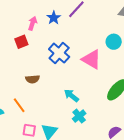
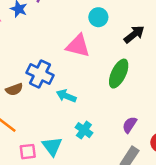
blue cross: (59, 53) -> (40, 74), moved
cyan cross: (79, 116) -> (84, 130), moved

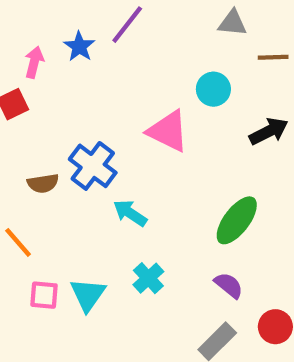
green ellipse: (119, 74) -> (237, 220), moved
purple semicircle: (130, 125) -> (229, 285), turned 84

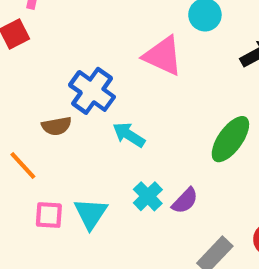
brown semicircle: (43, 183) -> (57, 126), moved
purple semicircle: (229, 285) -> (185, 201), moved, turned 96

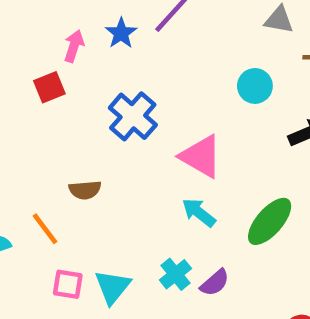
pink triangle: (163, 56) -> (201, 156), moved
blue cross: (92, 91) -> (133, 116), moved
cyan arrow: (129, 135) -> (199, 212), moved

